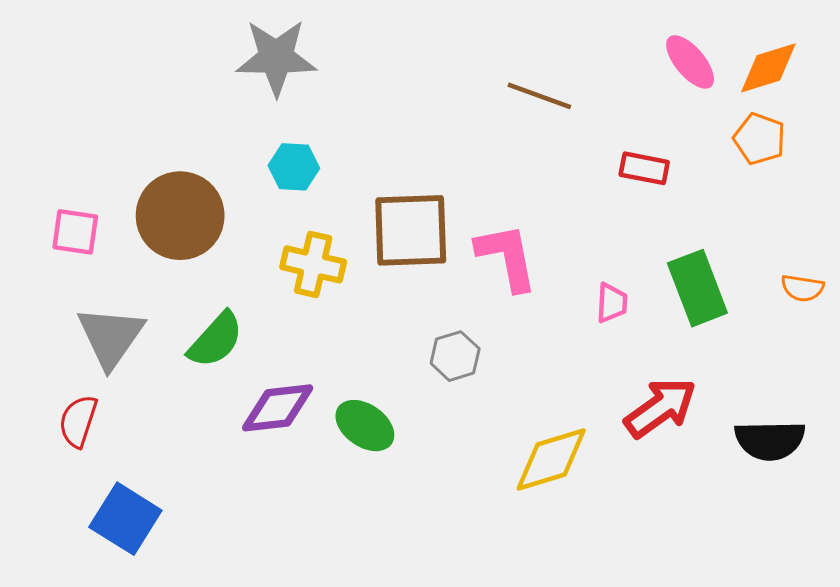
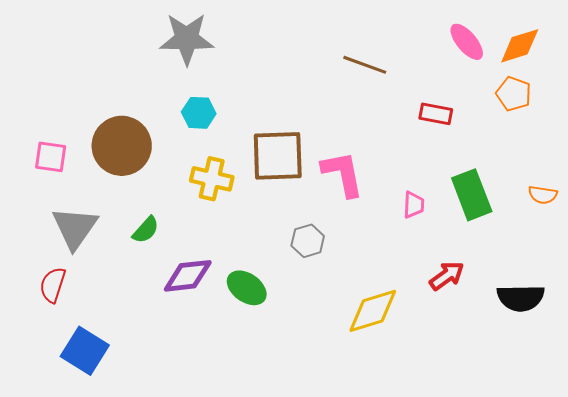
green semicircle: (216, 340) -> (146, 230), size x0.7
red arrow: (660, 408) -> (447, 276), size x0.7

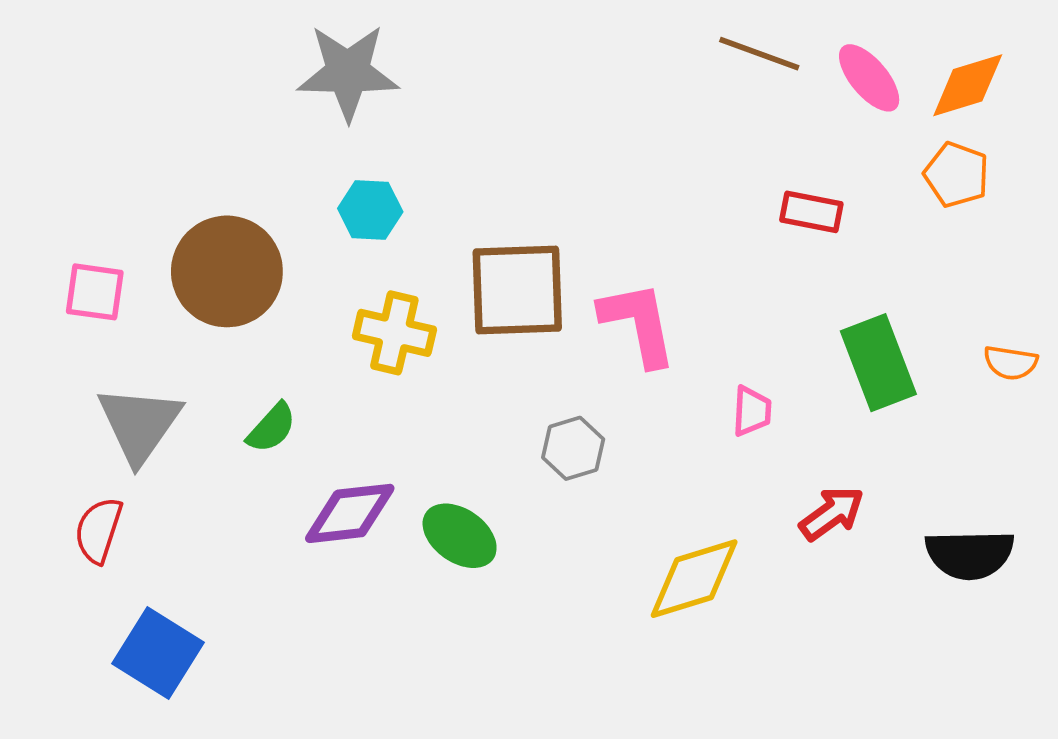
brown line: (365, 65) -> (759, 54), moved
pink trapezoid: (414, 205) -> (752, 411), moved

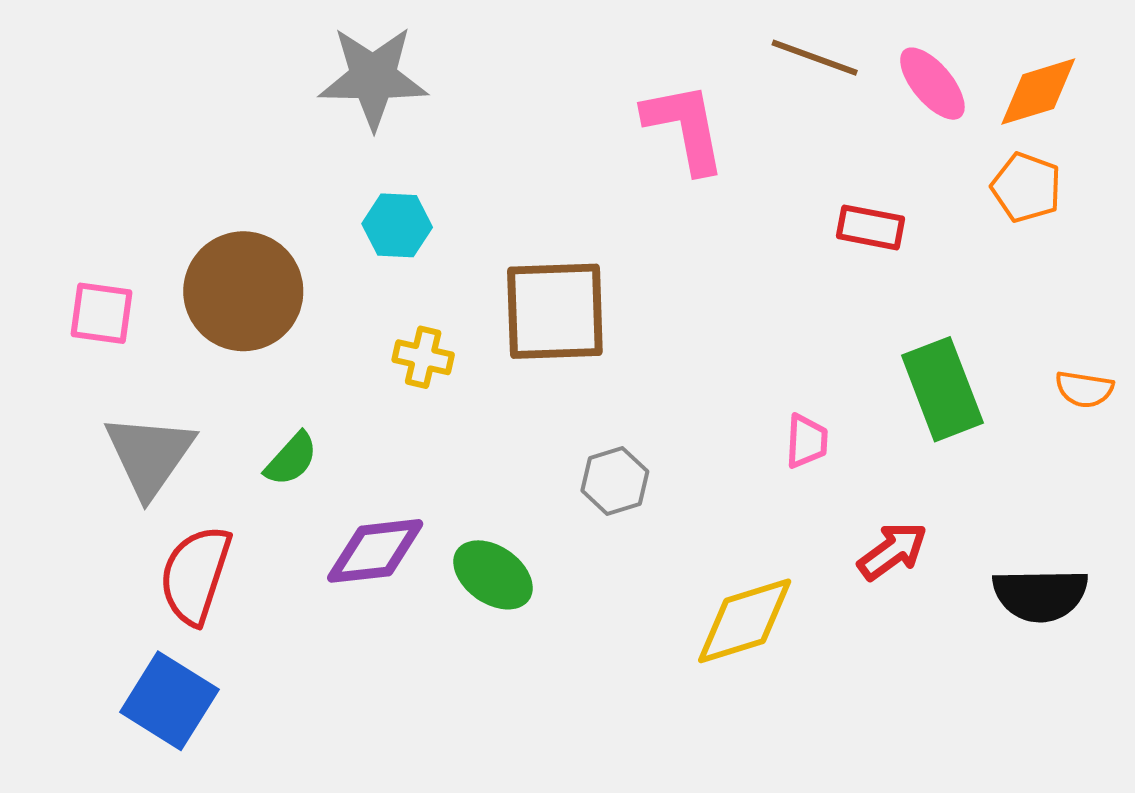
pink L-shape: (638, 324) -> (685, 128), moved
yellow cross: (394, 333) -> (423, 357), size x0.7
red semicircle: (98, 530) -> (195, 575), moved, size x1.4

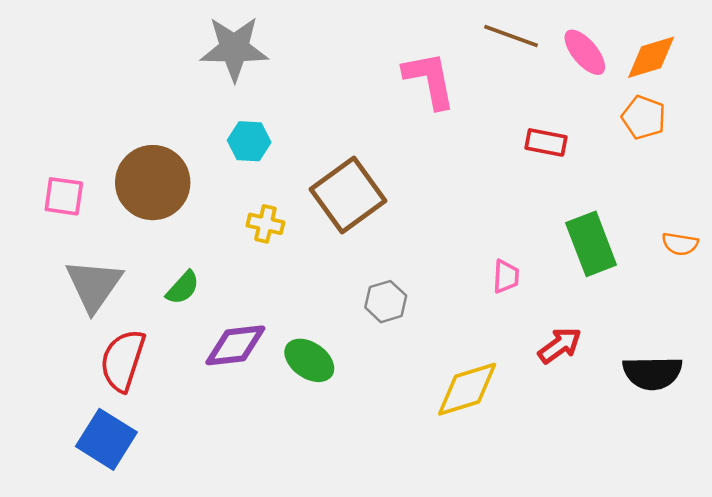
brown square: (555, 311) -> (348, 195), turned -34

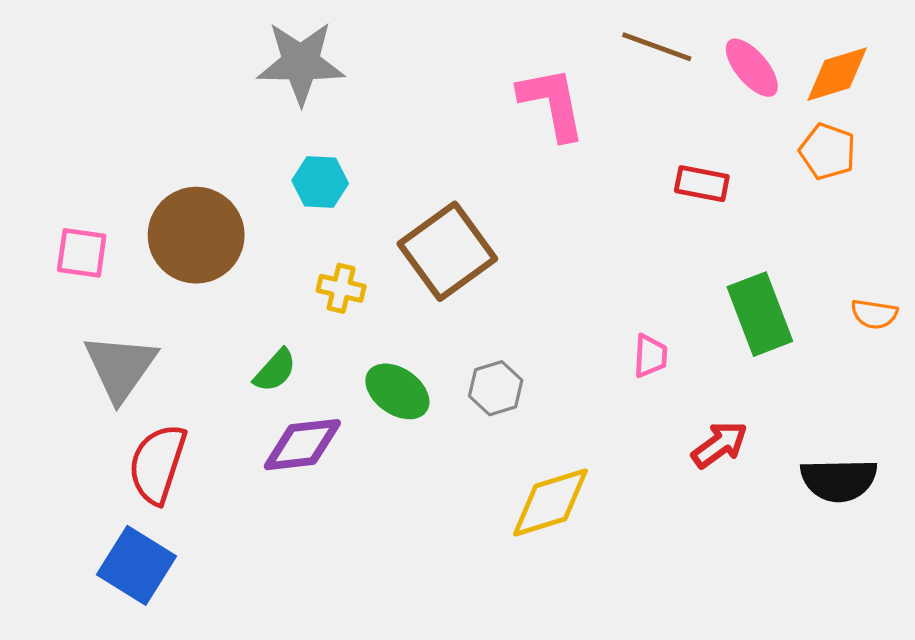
green semicircle: (183, 288) -> (275, 370), moved
green ellipse: (309, 360) -> (397, 391), moved
yellow diamond: (467, 389) -> (550, 503), moved

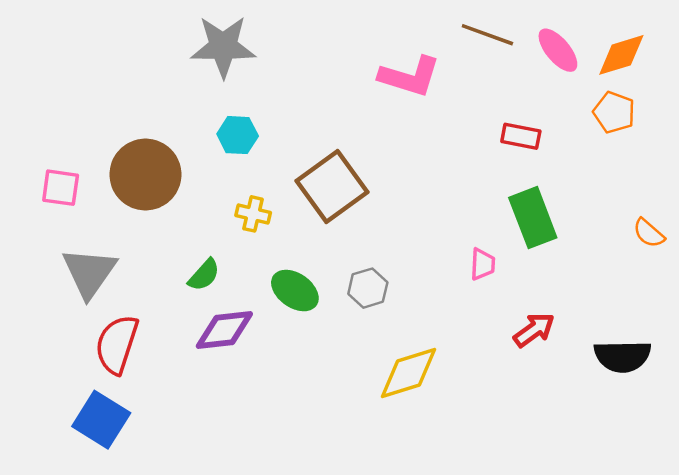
pink L-shape: (552, 103) -> (410, 76), turned 118
green rectangle: (760, 314) -> (533, 218), moved
orange semicircle: (874, 314) -> (649, 233), turned 32

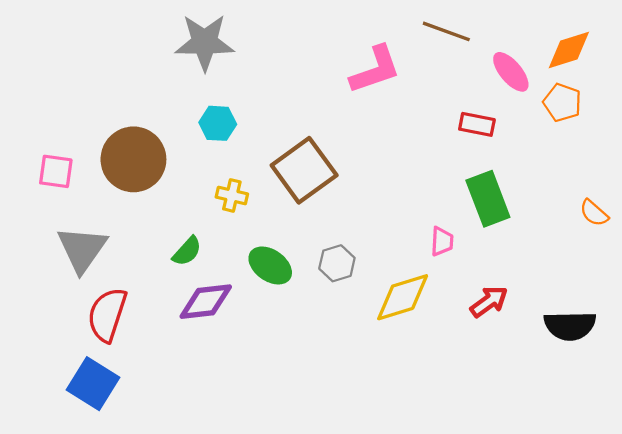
pink ellipse: (558, 50) -> (511, 72), moved
pink L-shape: (410, 76) -> (375, 70), turned -36
yellow diamond: (408, 373) -> (403, 297), moved

